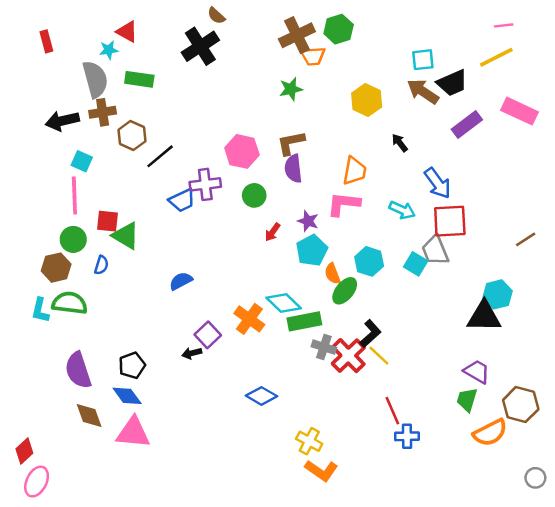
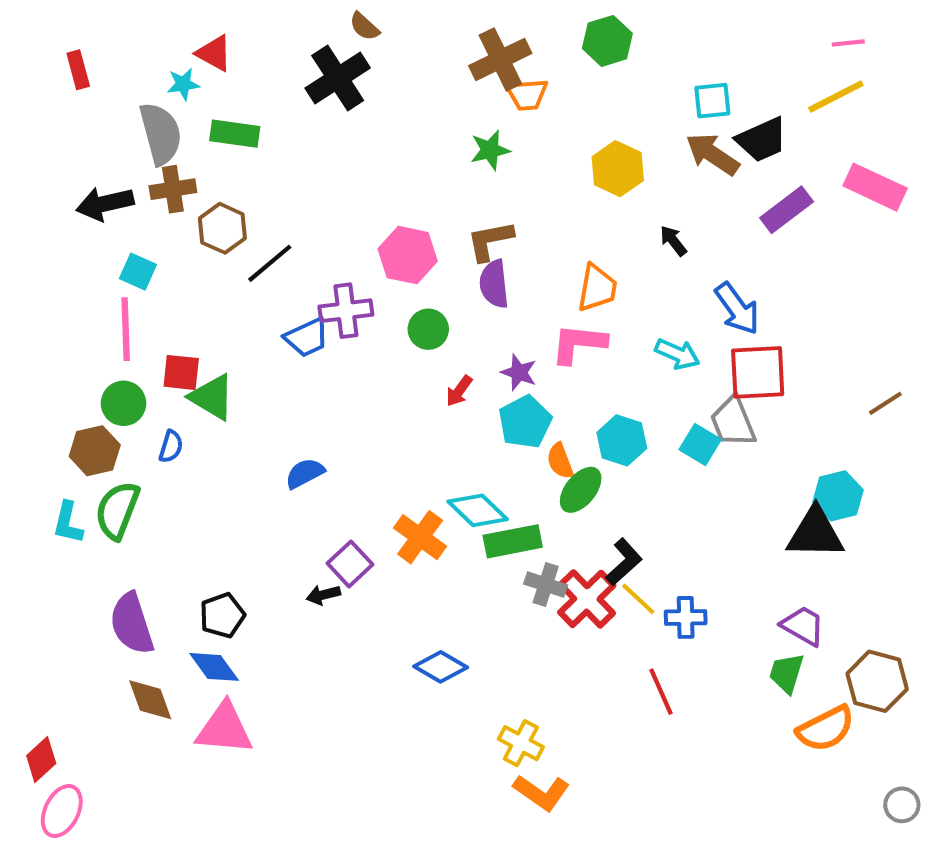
green hexagon: (339, 29) -> (607, 41), moved
green semicircle: (70, 303) -> (117, 510), turned -76
blue cross: (407, 436) -> (686, 617), moved

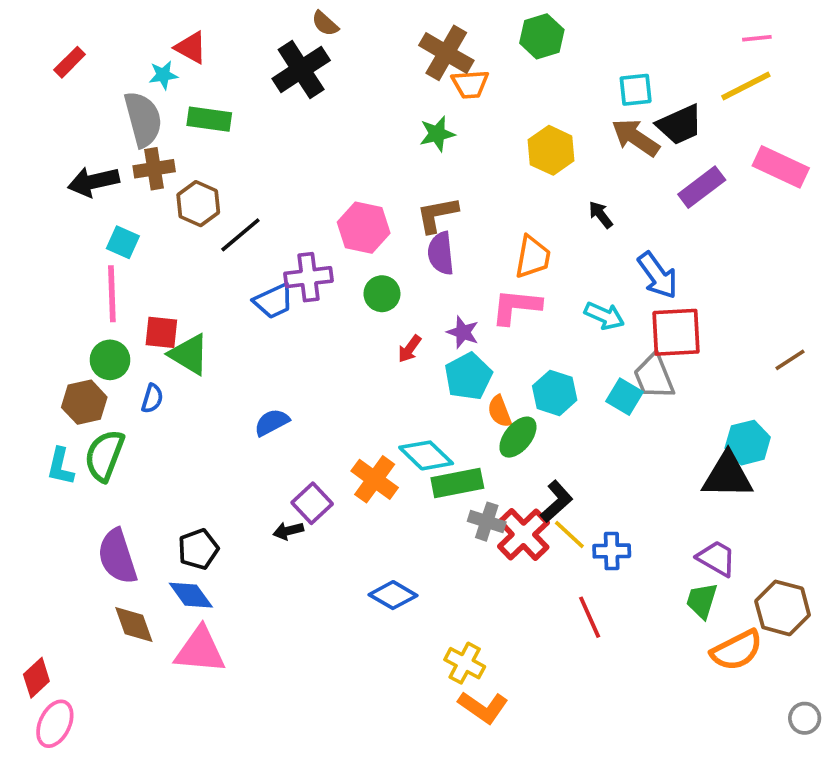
brown cross: (500, 59) -> (446, 53), turned -34
red rectangle: (78, 70) -> (70, 62), turned 60

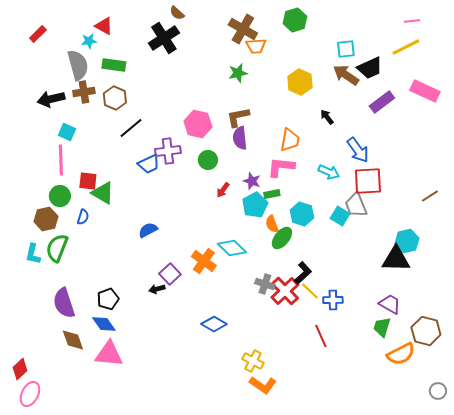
brown hexagon: (198, 204) -> (115, 98), moved
green rectangle: (457, 483) -> (272, 194), moved, size x0.6

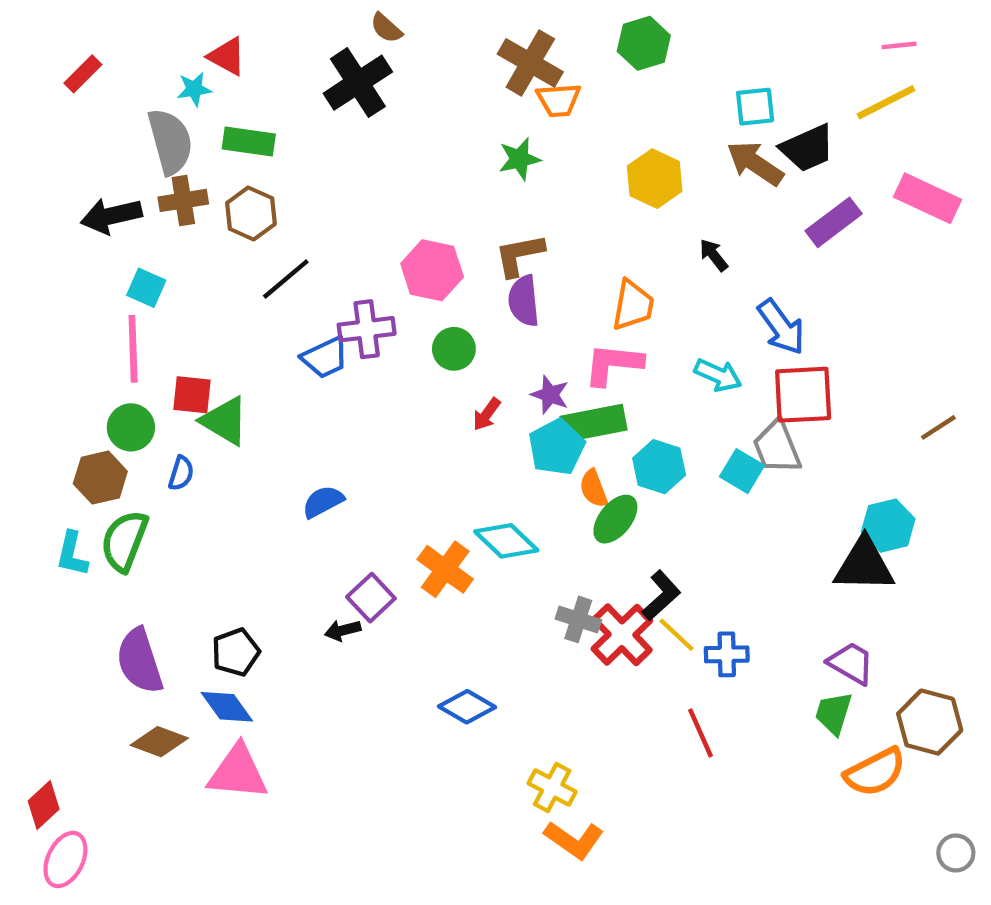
green rectangle: (272, 194) -> (594, 423), size x1.8
brown diamond: (73, 340) -> (159, 742), turned -50

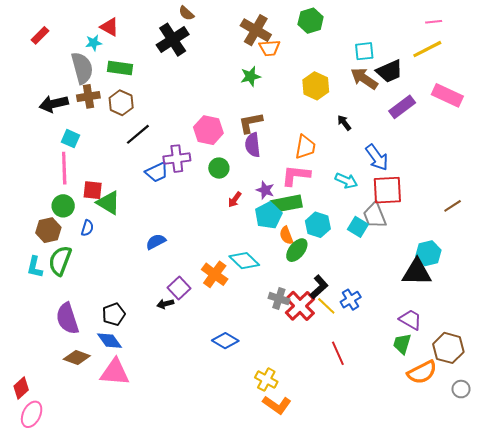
blue cross: (727, 654) -> (351, 300), moved, turned -30
gray circle: (956, 853) -> (461, 389), moved

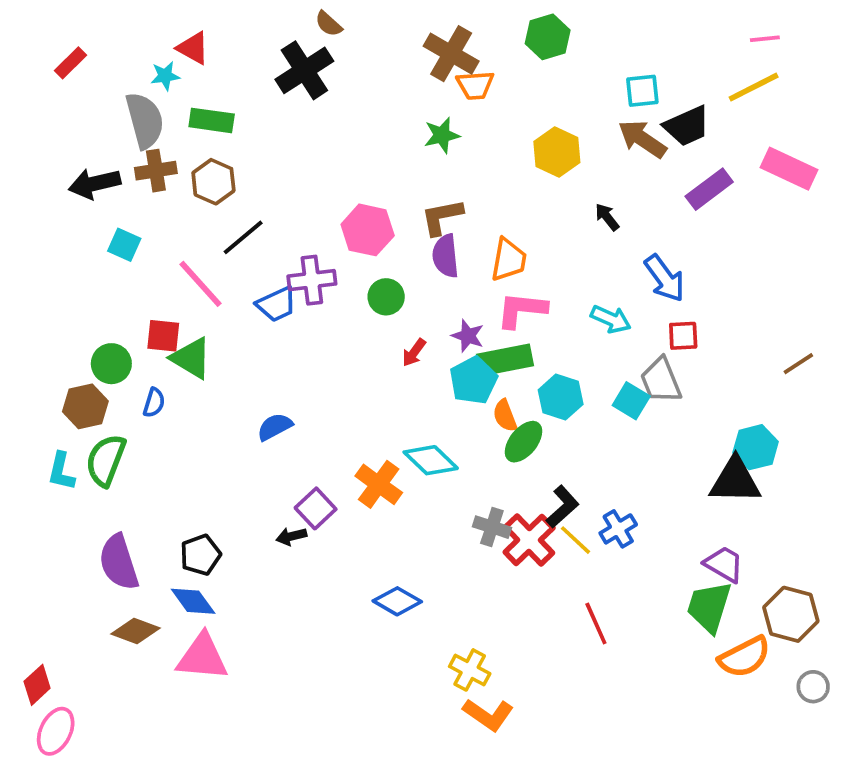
orange trapezoid: (305, 147) -> (509, 260), moved
pink line: (64, 168) -> (200, 284), moved, turned -40
red square: (387, 190) -> (683, 336), size x0.6
green trapezoid: (402, 344) -> (709, 607), size x1.4

